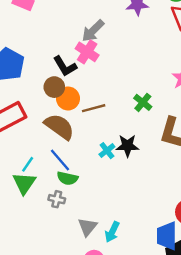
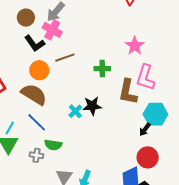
brown circle: (54, 87) -> (26, 18), moved
green cross: (143, 102) -> (102, 69), turned -35
brown line: (94, 108) -> (65, 58), moved
green semicircle: (67, 178) -> (53, 145), moved

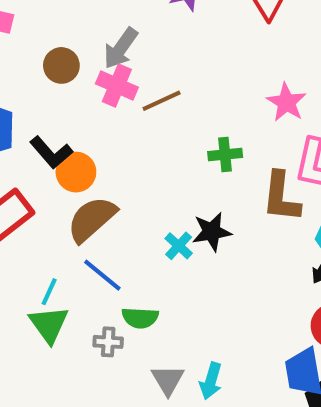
black L-shape: (35, 43) -> (51, 152), moved
brown line: (65, 58) -> (162, 101), moved
orange circle: (39, 70) -> (76, 172), moved
brown semicircle: (34, 94) -> (92, 219), turned -68

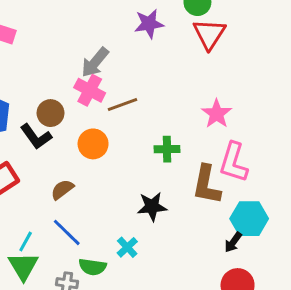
brown circle: (61, 65) -> (51, 113), moved
orange circle: (76, 172) -> (93, 144), moved
brown semicircle: (92, 219) -> (62, 190), size x0.6
cyan cross: (179, 246) -> (127, 247), moved

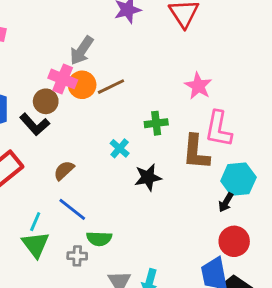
pink cross: (90, 90) -> (63, 79), moved
orange circle: (93, 144) -> (82, 85), moved
cyan cross: (127, 247) -> (120, 148), moved

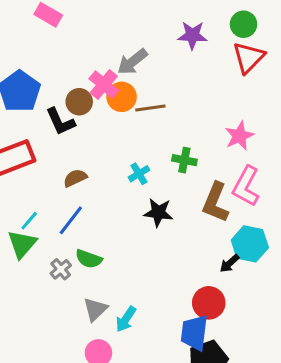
blue line: (72, 209) -> (71, 220), turned 72
red circle: (234, 241) -> (209, 303), moved
gray cross: (77, 256) -> (61, 269), turned 30

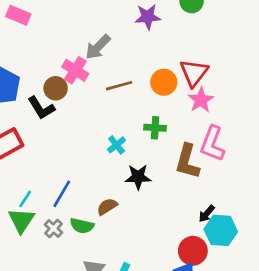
red triangle: (248, 57) -> (194, 73), moved
orange circle: (122, 97) -> (164, 82), moved
brown semicircle: (75, 178) -> (107, 207), moved
cyan hexagon: (250, 244) -> (221, 230), moved
gray cross: (61, 269) -> (54, 229), moved

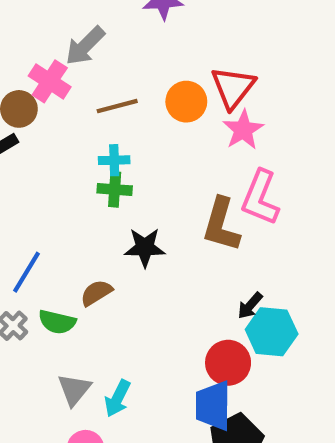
green cross: (155, 128) -> (115, 189), moved
cyan cross: (117, 145) -> (114, 160), moved, turned 36

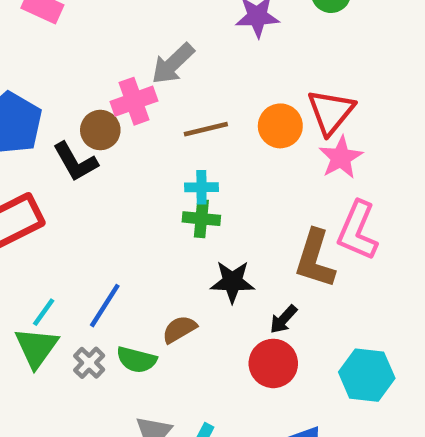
pink cross: (50, 81) -> (134, 101), turned 36
black arrow: (250, 306) -> (283, 319), moved
red circle: (228, 363) -> (273, 363), moved

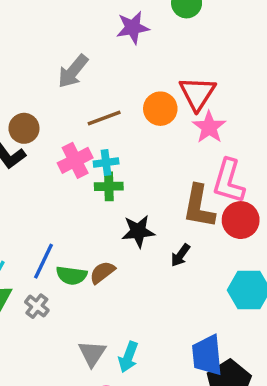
pink cross: (134, 101) -> (75, 160), moved
green semicircle: (137, 360) -> (72, 275), moved
red circle: (273, 363) -> (241, 220), moved

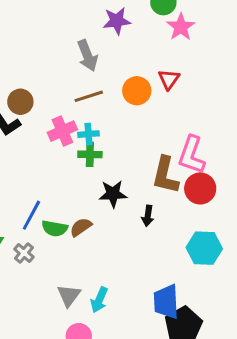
gray arrow: (73, 71) -> (88, 56), moved, turned -64
red triangle: (197, 93) -> (169, 79), size x0.7
pink star: (209, 127) -> (181, 27), moved
black arrow: (180, 255) -> (148, 216), turned -30

